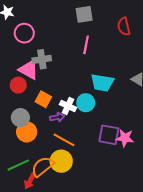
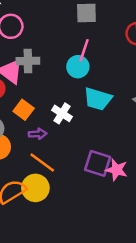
cyan circle: (86, 103) -> (78, 67), moved
white cross: (68, 106) -> (62, 113), moved

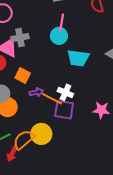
white cross: (62, 113) -> (65, 92), moved
orange line: (42, 163) -> (52, 99), moved
purple square: (98, 163) -> (64, 110), moved

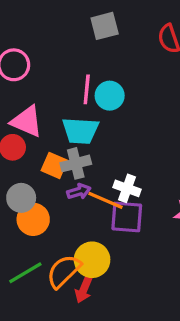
pink line: (62, 22) -> (87, 89), moved
gray cross: (20, 38) -> (76, 163), moved
cyan trapezoid: (78, 58) -> (80, 131), moved
red arrow: (12, 154) -> (84, 290), moved

